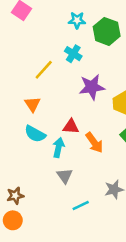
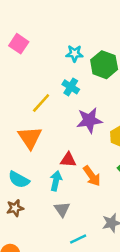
orange triangle: (33, 104) -> (30, 138), size x1.5
cyan semicircle: (35, 134) -> (19, 180), moved
brown star: (15, 196) -> (15, 208), moved

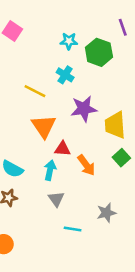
yellow line: (41, 103) -> (35, 91), turned 75
orange triangle: (30, 138) -> (44, 126), moved
cyan line: (78, 239) -> (73, 229), turned 35

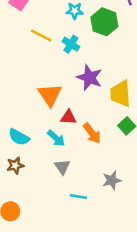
yellow line: (35, 91) -> (41, 35), moved
purple star: (84, 109) -> (90, 78), turned 30
cyan arrow: (50, 170) -> (56, 138), turned 120

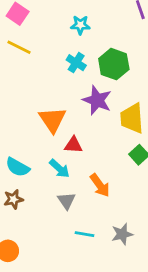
green hexagon: (104, 22) -> (114, 64), moved
yellow line: (41, 35) -> (19, 47), moved
orange arrow: (92, 133) -> (100, 185), moved
gray star: (112, 180) -> (122, 234), moved

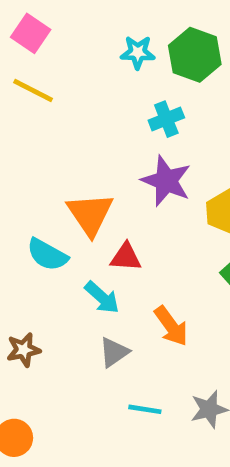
cyan cross: (76, 63) -> (166, 119), moved, turned 36
green hexagon: (114, 64) -> (195, 55), moved
cyan semicircle: (18, 167) -> (47, 255), moved
gray triangle: (66, 201) -> (114, 352), turned 30

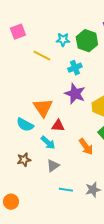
pink square: (31, 33) -> (18, 32), turned 35
yellow line: (33, 90) -> (42, 56), moved
orange arrow: (171, 326) -> (86, 147), moved
brown star: (24, 350) -> (24, 160), moved

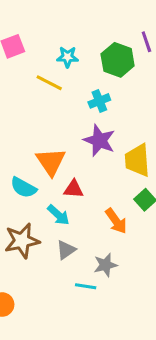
cyan star: (63, 40) -> (67, 57), moved
brown star: (24, 160) -> (22, 241), size x1.6
gray star: (93, 190) -> (105, 265), moved

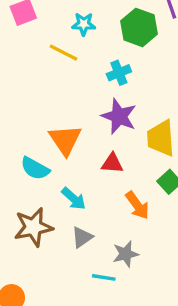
red triangle: (74, 189) -> (112, 163), moved

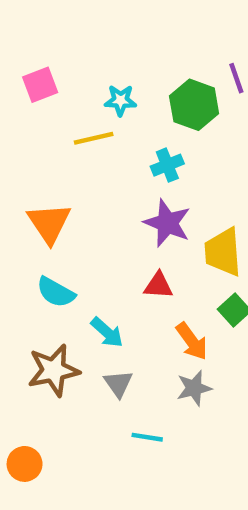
yellow line: (64, 53) -> (94, 138), turned -40
orange triangle: (65, 140) -> (49, 223), moved
gray triangle: (82, 237) -> (118, 384), turned -30
gray star: (126, 254) -> (194, 388), moved

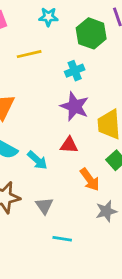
cyan star: (120, 100) -> (48, 17), moved
cyan arrow: (107, 332) -> (37, 160), moved
gray star: (194, 388) -> (106, 211), moved

